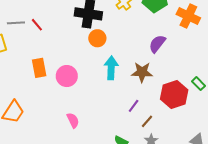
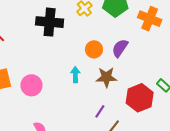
orange circle: (97, 38) -> (94, 49), moved
cyan arrow: (111, 68) -> (75, 75), size x0.7

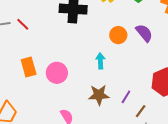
purple semicircle: (120, 48) -> (144, 33), turned 108
brown star: (106, 77) -> (99, 95), moved

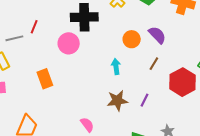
red line: (23, 24) -> (34, 27), moved, turned 72
pink circle: (57, 73) -> (69, 43), moved
brown line: (141, 111) -> (154, 64), moved

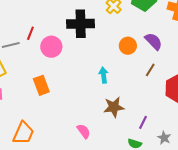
pink circle: (69, 43) -> (51, 47), moved
cyan arrow: (116, 66) -> (103, 75), moved
purple line: (145, 100) -> (143, 122), moved

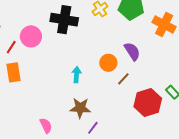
red line: (30, 33) -> (11, 47), moved
orange circle: (128, 46) -> (108, 63), moved
purple line: (143, 122) -> (93, 128), moved

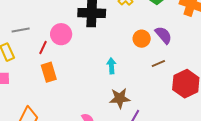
orange circle: (108, 63) -> (142, 39), moved
brown line: (123, 79) -> (158, 63), turned 32

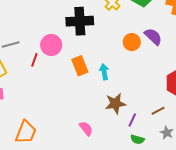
brown line: (158, 63) -> (158, 111), moved
orange rectangle: (49, 72) -> (80, 66), moved

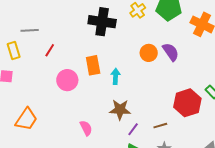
pink circle: (51, 45) -> (67, 80), moved

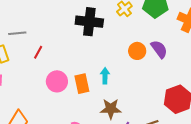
orange rectangle: (93, 65) -> (82, 84), moved

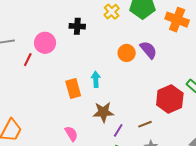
black cross: (89, 22) -> (77, 26), size x0.6
pink circle: (57, 81) -> (45, 43), moved

